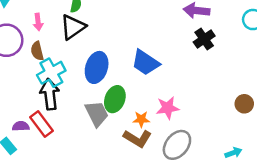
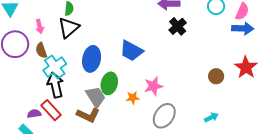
brown L-shape: (137, 138) -> (88, 115), moved

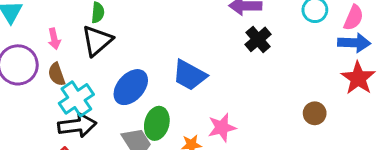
blue ellipse: (92, 59) -> (131, 87), turned 30
red star: (246, 67) -> (358, 78), moved
black arrow: (55, 85) -> (77, 125), turned 95

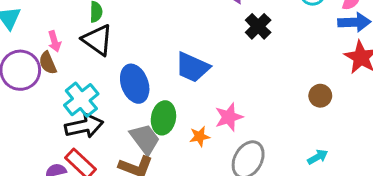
black triangle: (97, 41) -> (97, 40), turned -40
brown semicircle: (57, 74) -> (48, 63), moved
blue ellipse: (131, 87) -> (135, 84), turned -57

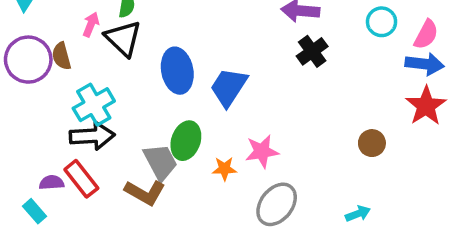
pink arrow: (54, 41) -> (91, 24), moved, turned -150
blue trapezoid: (192, 67) -> (229, 87), turned 90
blue ellipse: (135, 84) -> (177, 71), moved

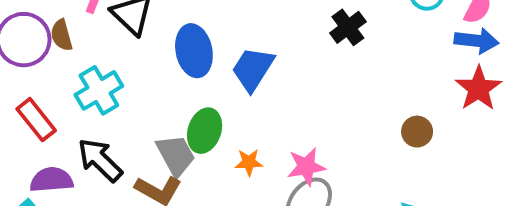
black arrow: (92, 136) -> (100, 160), moved, turned -132
pink star: (262, 151) -> (306, 167), moved
red rectangle: (81, 179) -> (36, 120), moved
purple semicircle: (52, 183) -> (51, 180), size x1.5

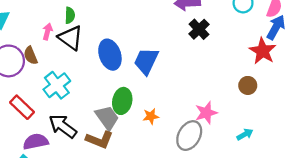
blue arrow: (476, 41) -> (276, 27), turned -60
red star: (478, 88) -> (263, 51), moved
pink star: (306, 167) -> (206, 113), moved

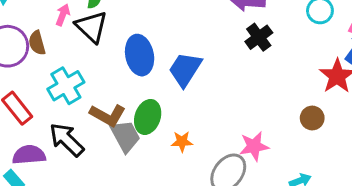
brown L-shape: (99, 140) -> (108, 115), moved

